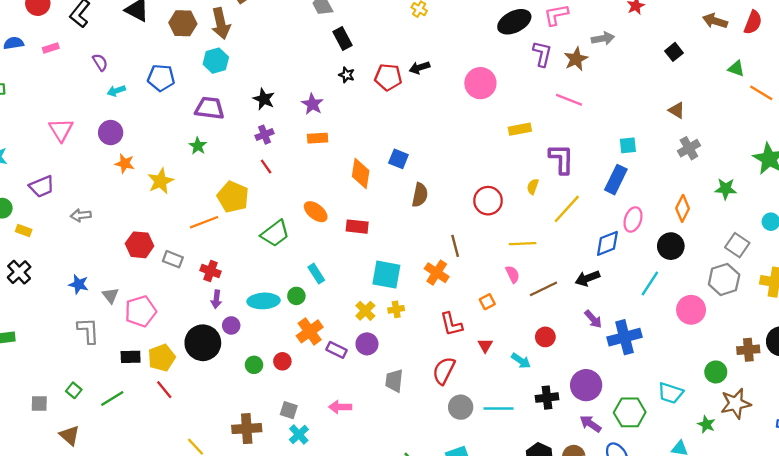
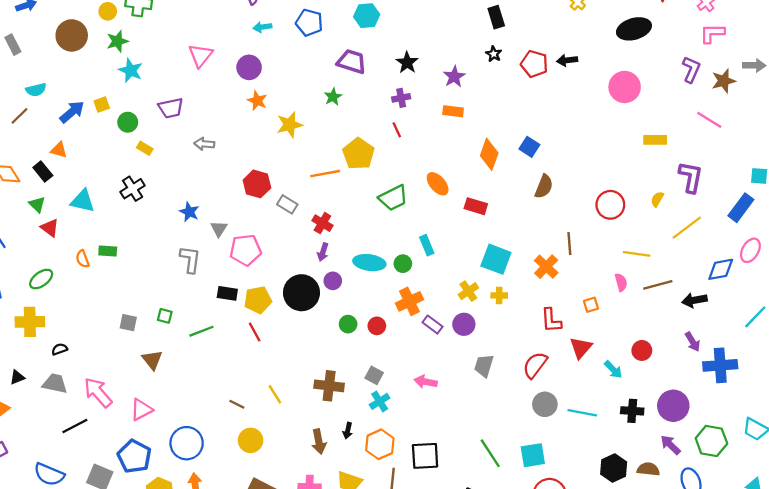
black ellipse: (514, 22) -> (634, 29), moved
brown line: (544, 289) -> (658, 285), moved
red triangle: (485, 345) -> (581, 348), size x1.5
green square: (74, 390) -> (165, 316), turned -35

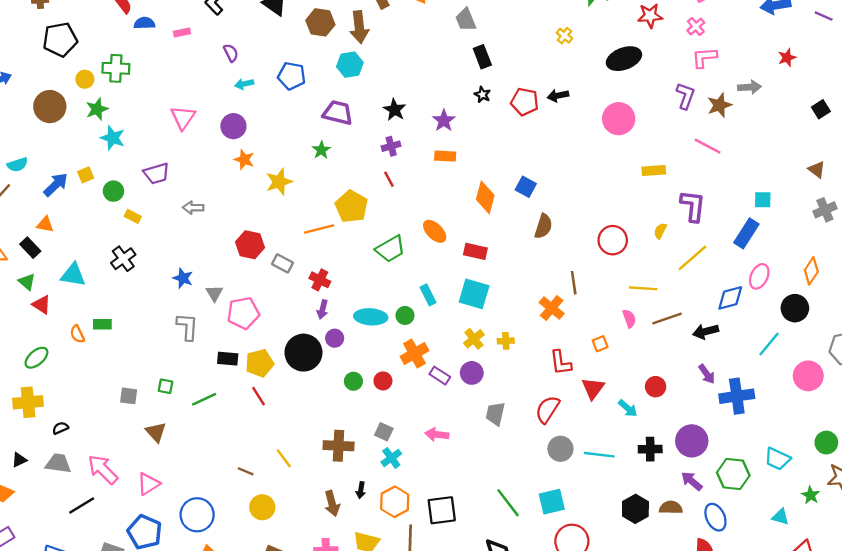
cyan square: (496, 259) -> (474, 294), moved

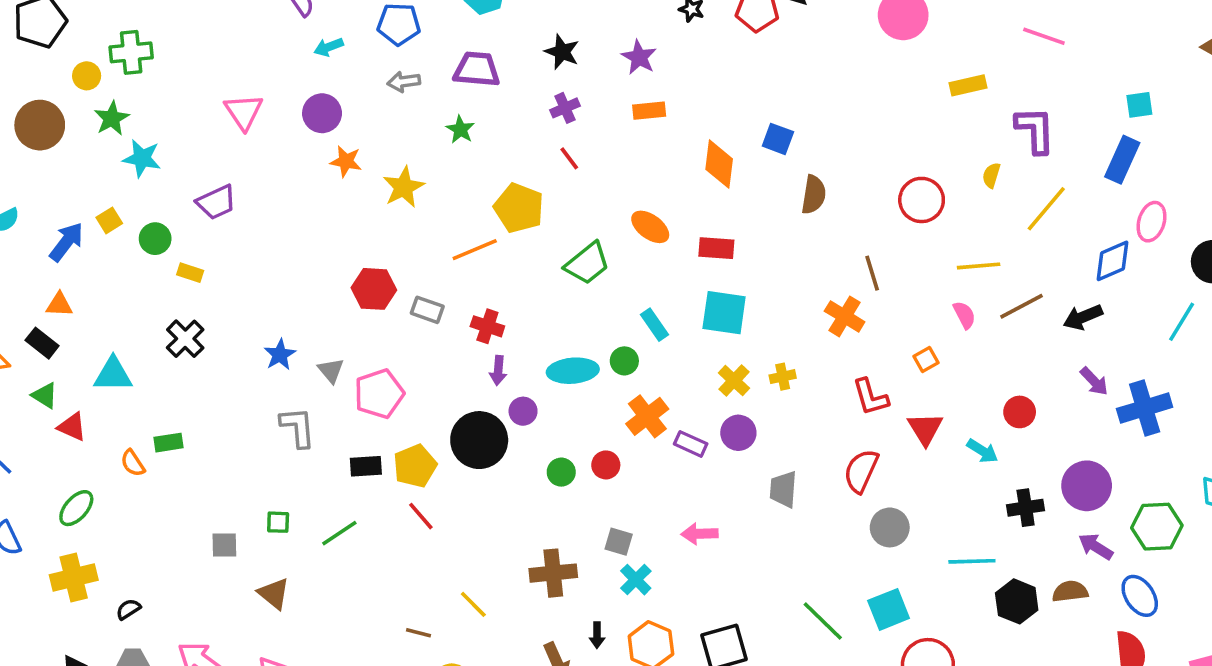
gray arrow: (193, 208) -> (404, 82), moved
blue star: (183, 278) -> (280, 355), turned 30
cyan line: (599, 455) -> (972, 561), moved

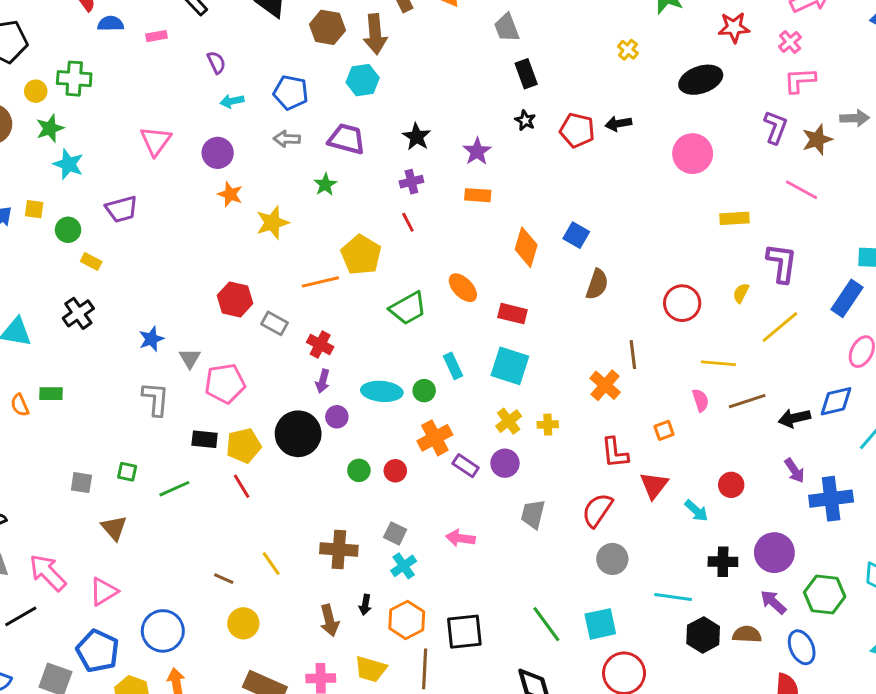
yellow square: (109, 220) -> (34, 209), turned 30
blue diamond: (1113, 261) -> (836, 401), moved

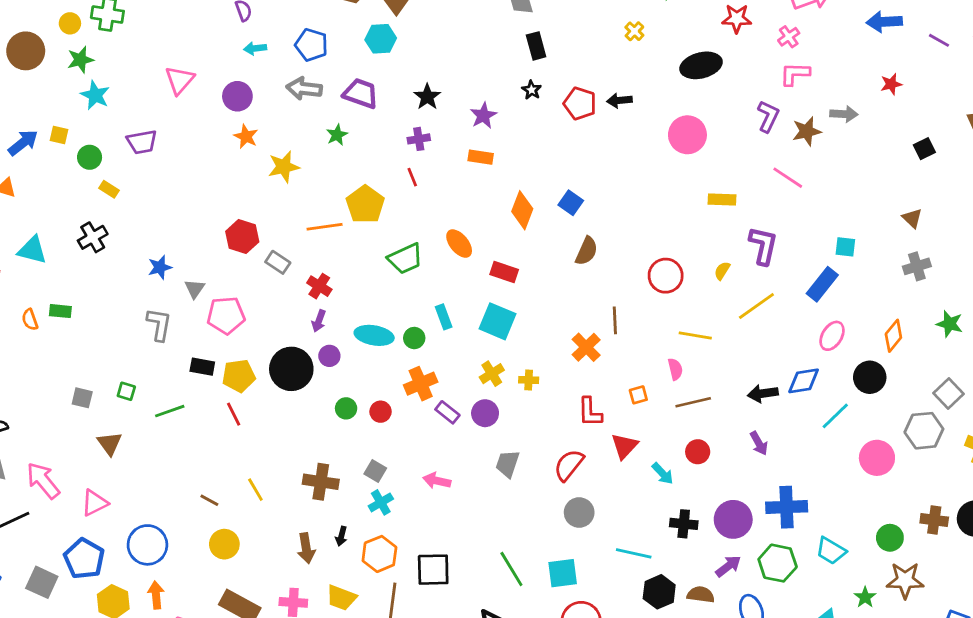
gray arrow: (287, 139) -> (304, 89), size x1.4
brown line: (747, 401) -> (693, 402), moved
blue cross: (831, 499) -> (787, 507), moved
purple arrow: (773, 602) -> (728, 566), turned 96

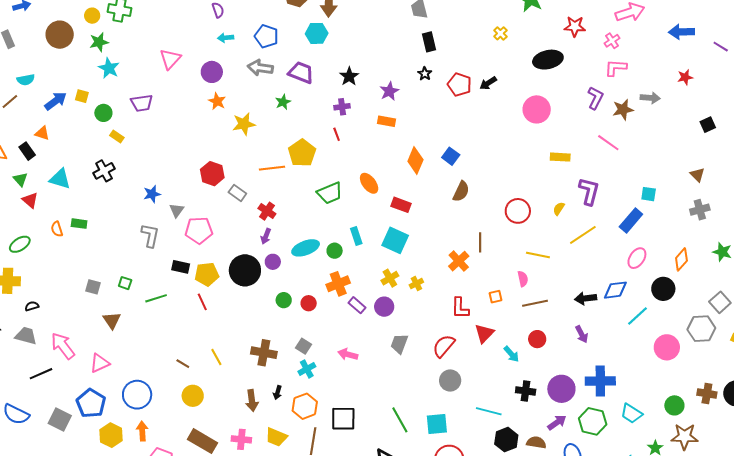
black arrow: (619, 100) -> (488, 83), turned -30
cyan ellipse: (374, 335) -> (306, 248), turned -32
yellow cross: (529, 380) -> (416, 284), turned -32

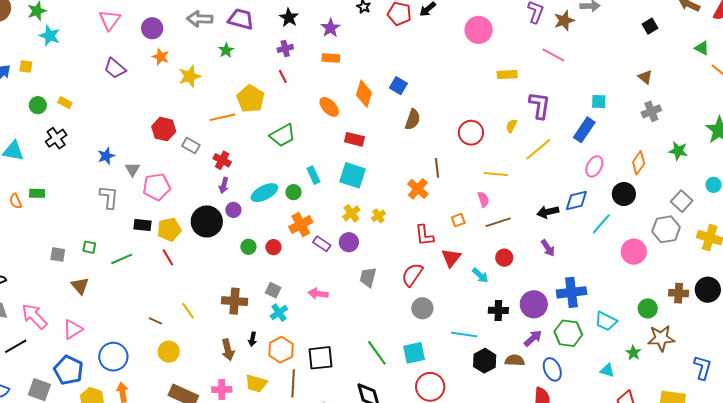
purple trapezoid: (142, 103) -> (115, 68), moved, turned 55
green circle: (103, 113) -> (38, 105), moved
orange ellipse: (369, 183) -> (329, 107), moved

